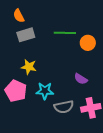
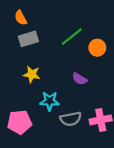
green line: (65, 33) -> (72, 37), turned -40
purple semicircle: (81, 79) -> (80, 79), moved
pink pentagon: (16, 91) -> (20, 122), moved, turned -30

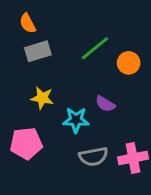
cyan star: (50, 101) -> (76, 120), moved
pink pentagon: (20, 122) -> (26, 143), moved

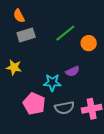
yellow star: (42, 98) -> (14, 67), moved
purple semicircle: (105, 104) -> (72, 71), turned -56
pink pentagon: (26, 143) -> (34, 104), moved, turned 30

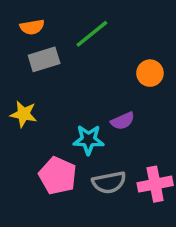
orange semicircle: (19, 16) -> (32, 27), turned -72
green line: (65, 33) -> (92, 34), moved

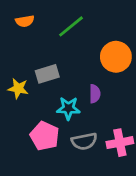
gray rectangle: (44, 59) -> (47, 74), moved
orange circle: (150, 73) -> (116, 57), size x1.5
purple semicircle: (123, 121) -> (95, 94), turned -66

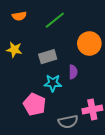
gray rectangle: (47, 74) -> (48, 57), moved
yellow star: (18, 88) -> (14, 50), moved
gray semicircle: (84, 141) -> (68, 122), moved

